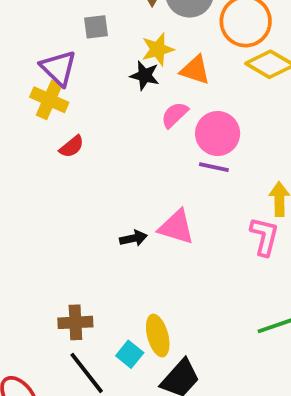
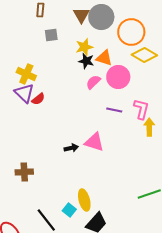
purple triangle: (59, 68) -> (24, 93), moved
black star: (145, 76) -> (86, 61), moved
pink circle: (218, 133) -> (118, 77), moved
pink L-shape: (264, 236) -> (141, 109), moved
brown cross: (75, 322) -> (24, 172), moved

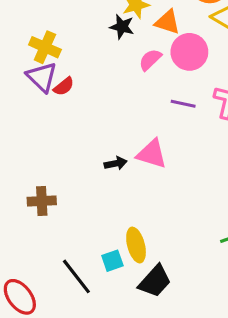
black star: (86, 61) -> (122, 27), moved
cyan square: (69, 210) -> (112, 261), turned 32

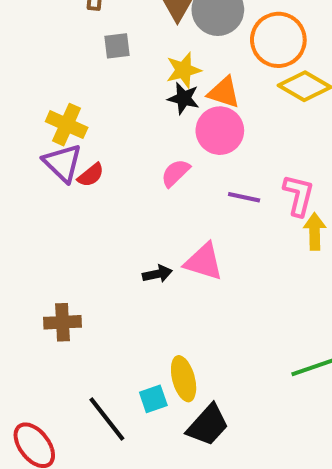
black star: (122, 27) -> (184, 98), moved
pink circle: (189, 52) -> (220, 131), moved
pink semicircle: (150, 60) -> (175, 173), moved

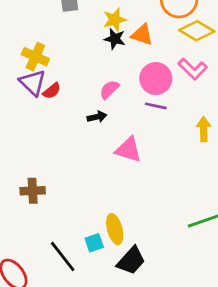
pink circle: (220, 131) -> (156, 79), moved
pink L-shape: (299, 195) -> (193, 69), moved, turned 120
black arrow: (157, 274) -> (97, 117), moved

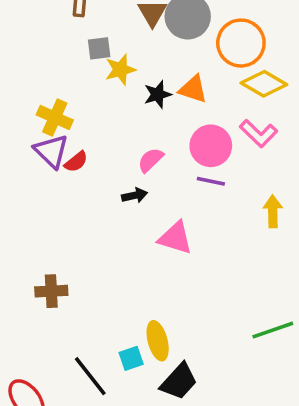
yellow star: (115, 20) -> (120, 70), moved
black star: (115, 39) -> (158, 94), turned -30

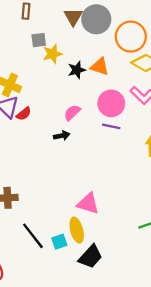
pink triangle: (175, 238) -> (88, 204), moved
black line: (90, 376) -> (33, 236), moved

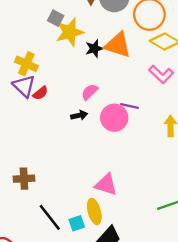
gray square: (39, 40) -> (56, 18), turned 35
yellow star: (52, 54) -> (70, 32), size x1.4
orange triangle: (100, 67) -> (118, 45), size x1.4
pink circle: (111, 103) -> (114, 118), moved

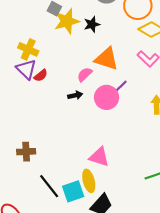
orange triangle: (118, 45) -> (107, 59), moved
black star: (94, 49) -> (92, 24), moved
purple line: (129, 106) -> (120, 87), turned -56
cyan square: (77, 223) -> (73, 191), size x1.5

